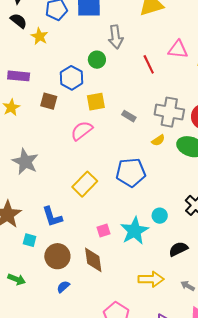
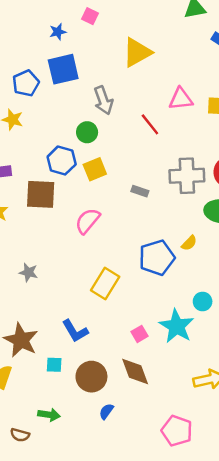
brown square: (49, 101) -> (41, 194), size x1.5
yellow square: (96, 102) -> (95, 169), moved
yellow semicircle: (158, 140) -> (189, 243), moved
gray star: (25, 162) -> (28, 272), size x0.6

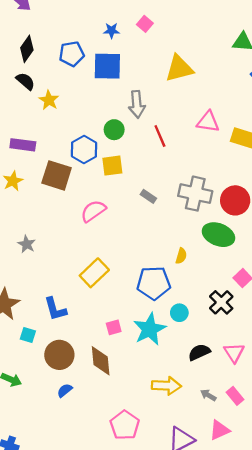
blue pentagon: (26, 83) -> (72, 54), moved
red line: (150, 124) -> (160, 136), moved
yellow semicircle: (189, 243) -> (181, 256), turned -42
blue pentagon: (157, 258) -> (154, 283), moved

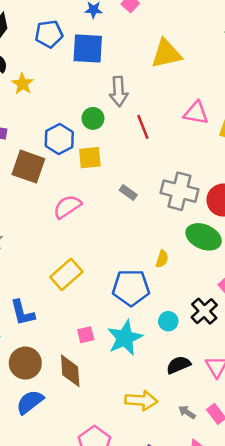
cyan circle: (179, 313) -> (168, 321), moved
blue semicircle: (65, 390) -> (30, 402), size x1.6

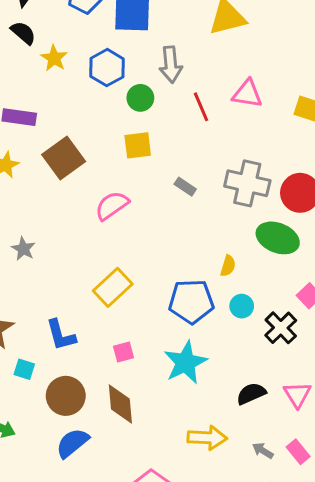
pink triangle: (196, 113) -> (247, 94), moved
blue hexagon: (59, 139) -> (107, 68), moved
brown square: (28, 167) -> (64, 158), turned 36
cyan circle: (168, 321) -> (242, 306), moved
pink square: (86, 335) -> (124, 352), moved

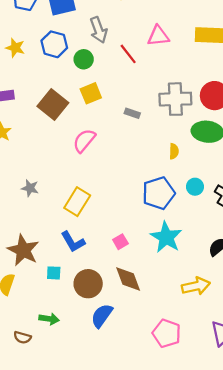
brown square: (64, 158) -> (53, 104), moved
yellow semicircle: (228, 266) -> (174, 151), moved
yellow rectangle: (113, 287) -> (77, 202), moved

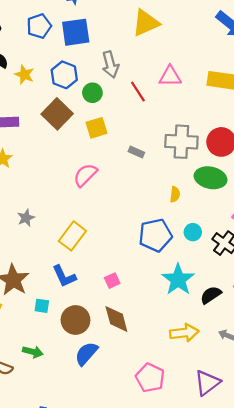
brown square: (53, 104) -> (57, 114), moved
gray star: (30, 188) -> (26, 218), turned 30
cyan star: (166, 237) -> (178, 280), moved

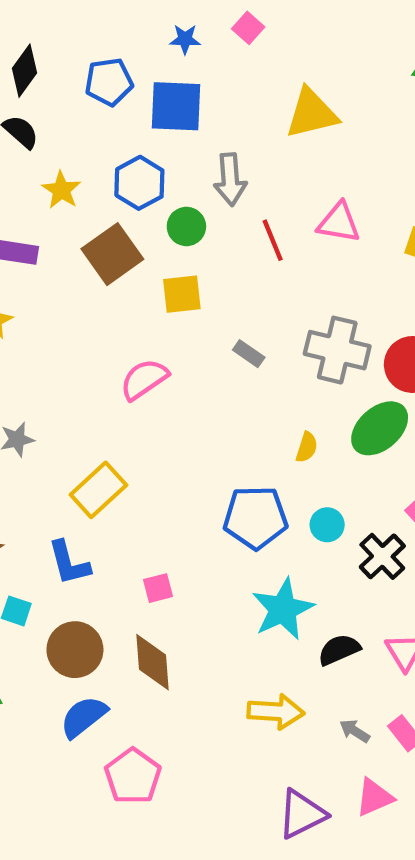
yellow star: (24, 75) -> (61, 190), moved
green ellipse: (211, 178) -> (380, 428), turned -64
pink pentagon: (150, 378) -> (133, 776), moved

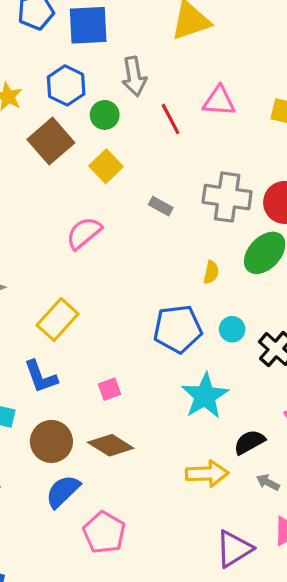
yellow square: (182, 294) -> (106, 166), turned -32
black semicircle: (339, 650) -> (249, 442), moved
brown diamond: (153, 662) -> (111, 445), turned -48

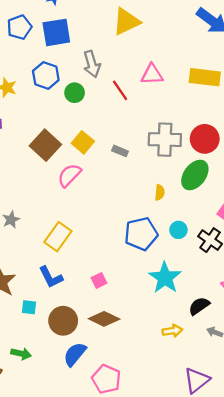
brown square: (51, 141) -> (45, 145), moved
yellow square: (106, 166) -> (83, 142), moved
yellow arrow: (207, 474) -> (172, 331), size x0.7

